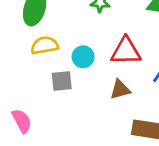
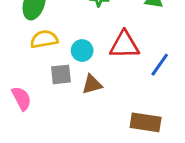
brown triangle: (120, 90) -> (92, 84), moved
pink semicircle: (22, 121) -> (22, 98), moved

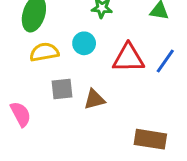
cyan circle: (82, 50) -> (84, 43), moved
blue line: (160, 65) -> (165, 61), moved

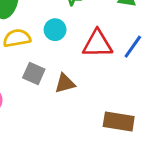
gray square: (62, 89) -> (34, 73), turned 30

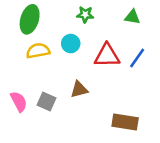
gray square: (34, 73) -> (47, 102), moved

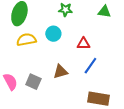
red triangle: (107, 56) -> (83, 44), size x0.6
blue line: (137, 58) -> (90, 66), moved

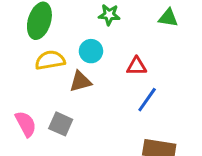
brown triangle: (60, 72) -> (80, 81), moved

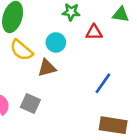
yellow semicircle: (50, 60) -> (21, 50), turned -130
red triangle: (136, 66) -> (94, 32), moved

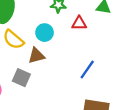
gray square: (30, 104) -> (21, 78), moved

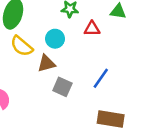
gray square: (21, 78) -> (62, 87), moved

